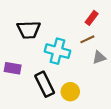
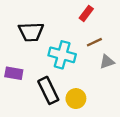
red rectangle: (92, 18) -> (86, 13), moved

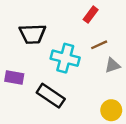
black rectangle: (48, 90) -> (51, 96), turned -30
yellow circle: (76, 99) -> (111, 110), moved

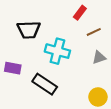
brown line: (99, 45) -> (94, 32), moved

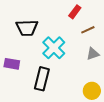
cyan cross: (57, 51) -> (54, 48), turned 30
black rectangle: (45, 84) -> (42, 79), turned 70

